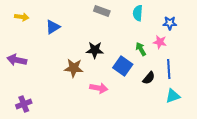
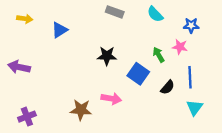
cyan semicircle: (138, 13) -> (155, 14), turned -49
brown star: (74, 68) -> (81, 110), moved
cyan triangle: (173, 96) -> (195, 108), turned -35

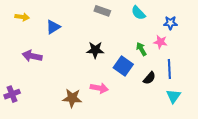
purple arrow: (19, 67) -> (32, 56), moved
purple cross: (27, 117) -> (12, 94), moved

